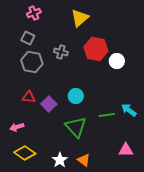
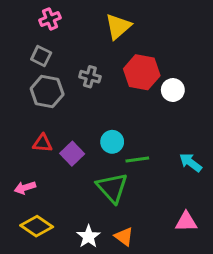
green line: (107, 115) -> (137, 160), moved

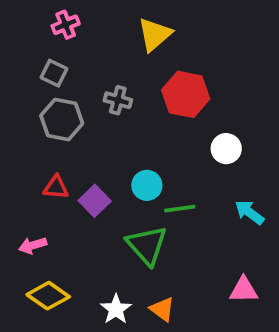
white circle: (173, 90) -> (226, 149), moved

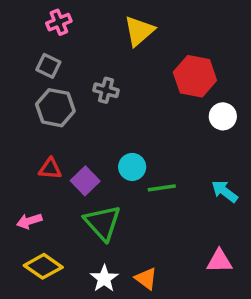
red hexagon: (186, 94) -> (195, 76), moved
white circle: (226, 149) -> (223, 116), moved
green triangle: (147, 245) -> (102, 223), moved

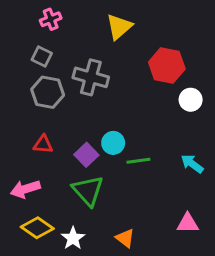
gray cross: (106, 90) -> (91, 77), size x1.6
purple square: (85, 181) -> (86, 155), moved
pink arrow: (29, 221) -> (25, 189), size x1.4
white star: (104, 279) -> (73, 238), moved

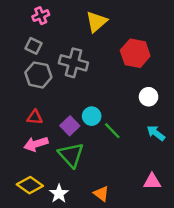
white circle: (191, 100) -> (149, 97), moved
green line: (138, 161) -> (112, 131), turned 54
pink arrow: (25, 189) -> (36, 144), moved

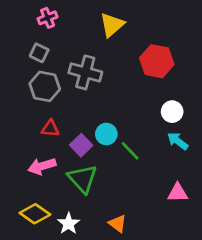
red triangle: (35, 117) -> (50, 128), moved
cyan arrow: (156, 133) -> (178, 141), moved
pink triangle: (152, 181) -> (178, 193), moved

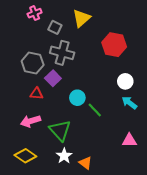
gray square: (39, 53) -> (55, 27), moved
purple square: (81, 145) -> (53, 78), moved
white star: (69, 224) -> (64, 156), moved

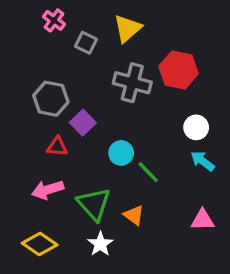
pink cross: (35, 13) -> (54, 20), turned -32
gray cross: (62, 53) -> (132, 83), moved
orange triangle: (86, 163) -> (134, 215), moved

